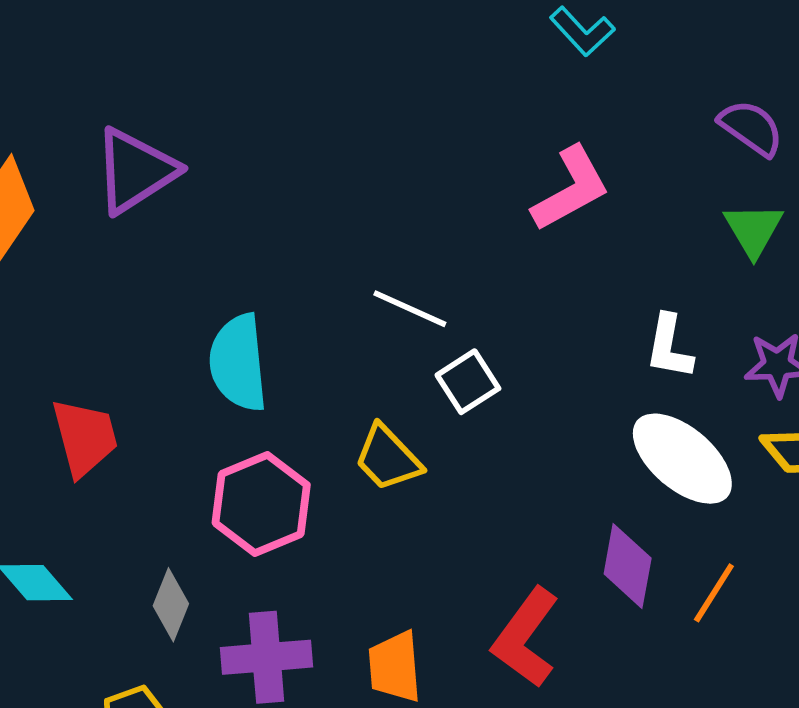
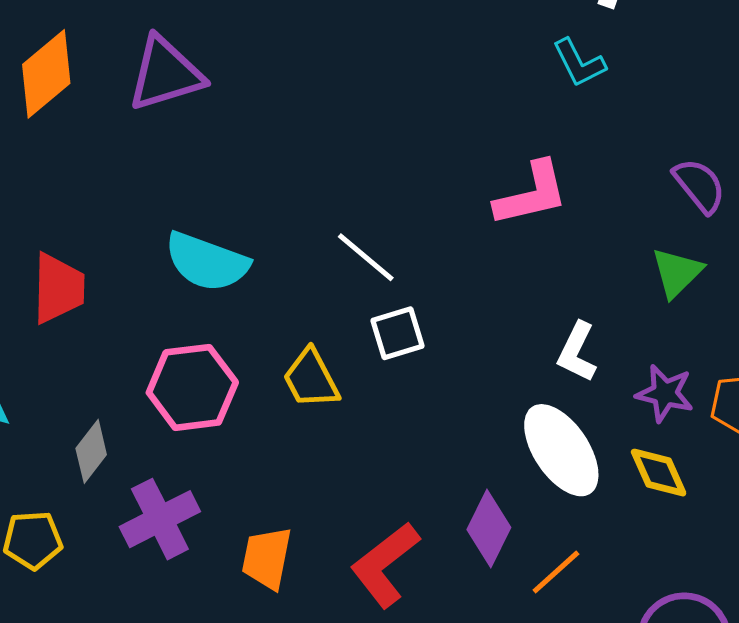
cyan semicircle: (238, 363) -> (207, 262), turned -80
purple cross: (266, 657) -> (160, 519), turned -38

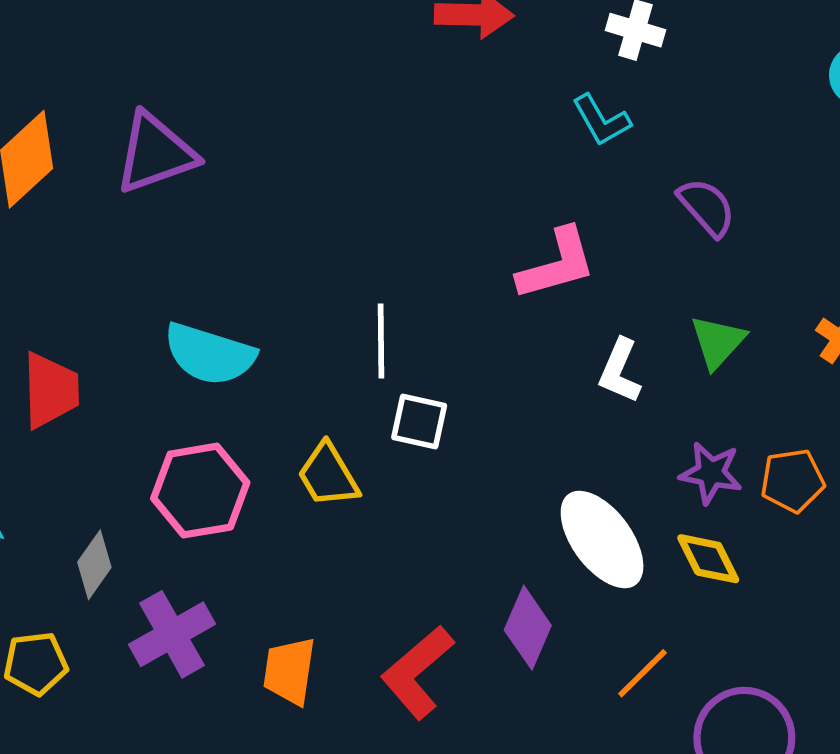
purple semicircle: (699, 186) -> (707, 207), moved
white line: (366, 257) -> (381, 341), turned 52
white square: (397, 333) -> (419, 422), turned 32
white L-shape: (577, 352) -> (620, 371), moved
orange line: (556, 572) -> (642, 673), moved

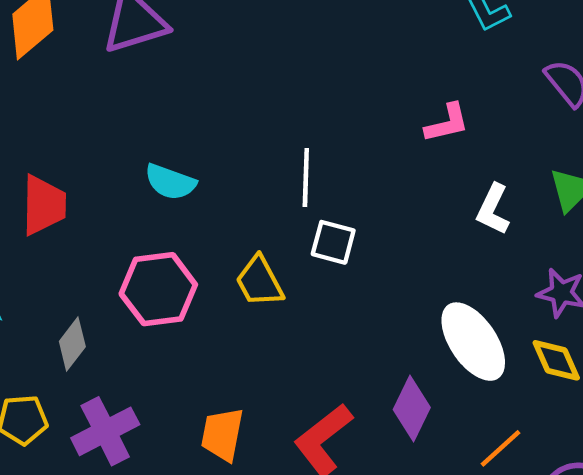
pink L-shape: (557, 264) -> (447, 123), size x0.7
cyan semicircle: (209, 354) -> (170, 182), size x0.7
purple cross: (172, 634) -> (105, 431), moved

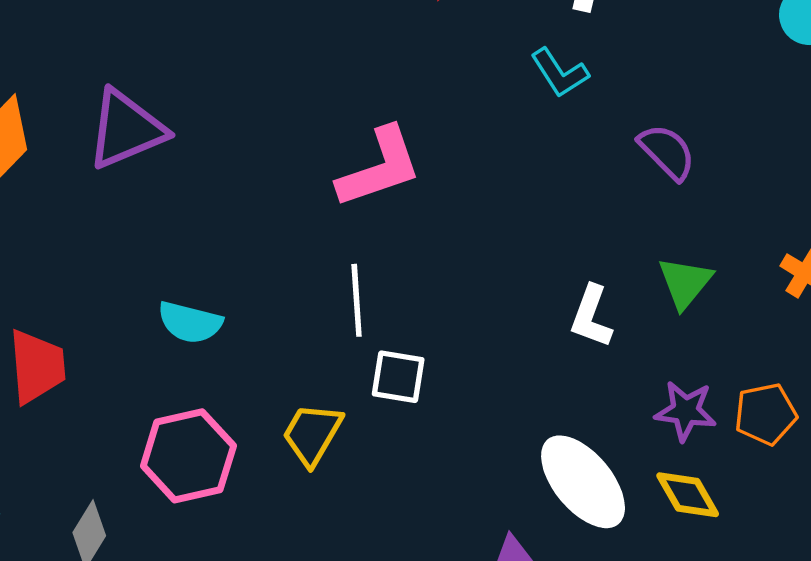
pink L-shape: (447, 123) -> (379, 168), moved, size x1.6
yellow trapezoid: (260, 281) -> (312, 434), turned 64

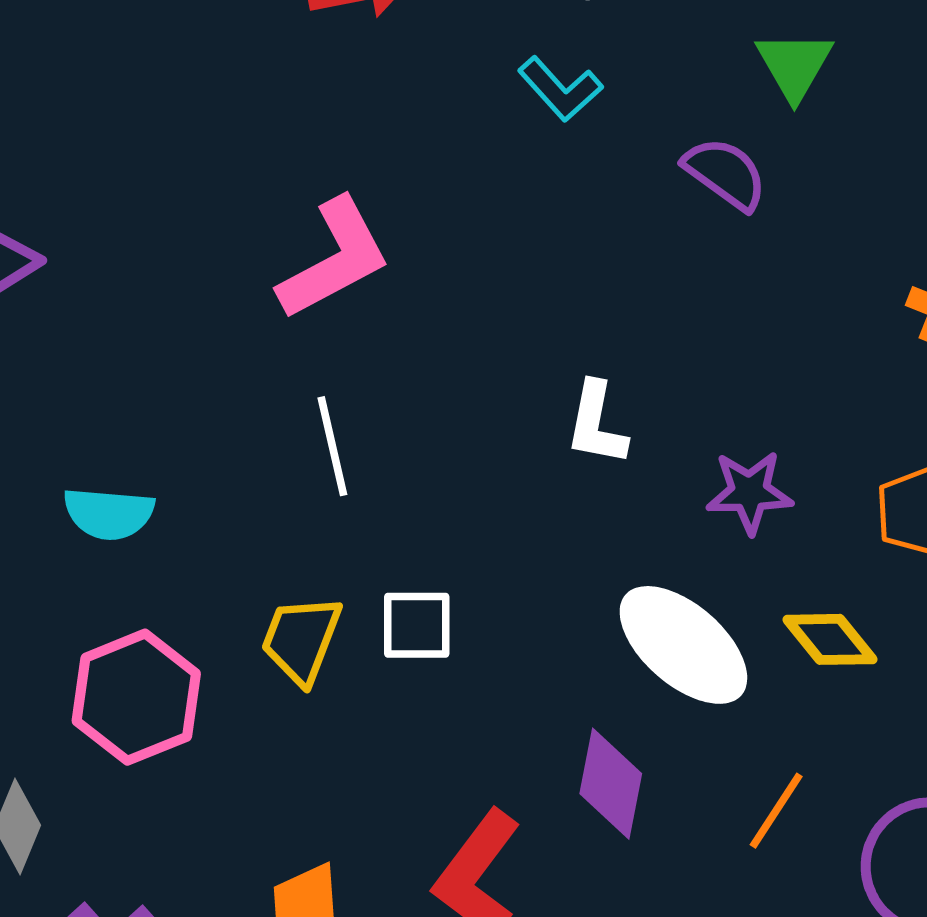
green triangle: (685, 283) -> (794, 65), moved
white L-shape: (591, 316) -> (596, 424), moved
white square: (398, 377) -> (417, 625), moved
purple star: (686, 411) -> (749, 492), moved

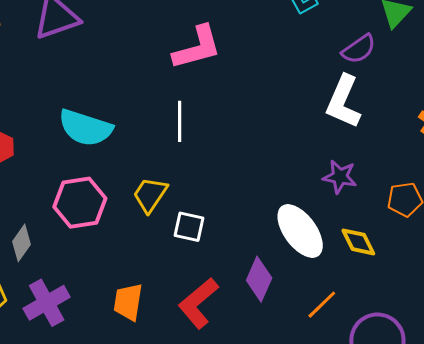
purple semicircle: (725, 173) -> (359, 49), turned 96
white L-shape: (596, 424) -> (343, 102), moved, size x1.5
cyan semicircle: (109, 514) -> (85, 128), size x1.5
white square: (417, 625) -> (189, 227), moved

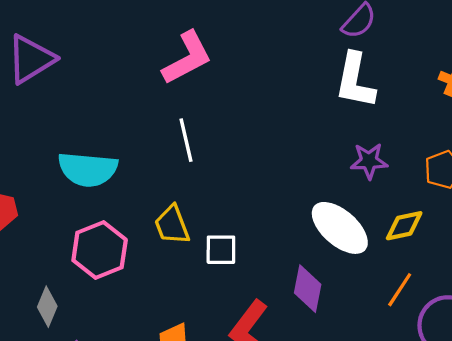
yellow trapezoid: (150, 195) -> (172, 225), turned -42
yellow diamond: (358, 242) -> (404, 226), turned -63
orange line: (322, 305) -> (400, 290), moved

